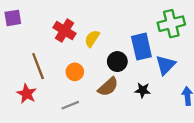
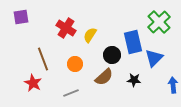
green cross: (171, 24) -> (159, 22), turned -30

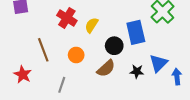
blue triangle: (154, 58) -> (158, 63), moved
red star: (33, 83) -> (23, 75), moved
gray line: (71, 93) -> (62, 85), moved, turned -49

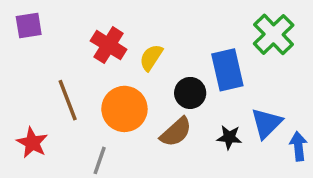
orange circle: (76, 55) -> (124, 109), size x1.6

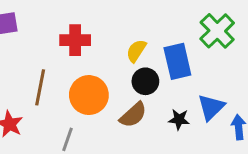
red cross: (109, 45) -> (75, 40), turned -32
yellow semicircle: (151, 57) -> (136, 51), moved
brown line: (68, 100) -> (40, 87), turned 32

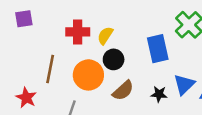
yellow semicircle: (136, 51) -> (105, 36), moved
black circle: (145, 81) -> (114, 59), moved

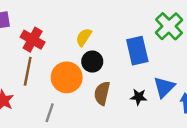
red cross: (78, 32) -> (33, 40), moved, turned 30
brown semicircle: (123, 91) -> (102, 93), turned 145

